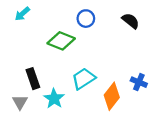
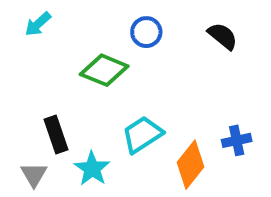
blue cross: (139, 82) -> (237, 140), turned -35

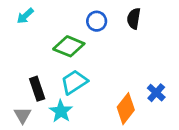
black semicircle: (223, 36) -> (134, 19), moved, turned -120
cyan trapezoid: (142, 134) -> (74, 82), moved
blue cross: (237, 140) -> (156, 93), turned -36

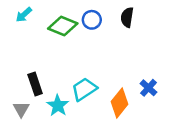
green diamond: (69, 46) -> (63, 26), moved
cyan trapezoid: (74, 82) -> (84, 89), moved

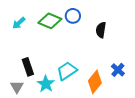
cyan arrow: (24, 15) -> (19, 23), moved
black semicircle: (127, 17) -> (101, 30), moved

